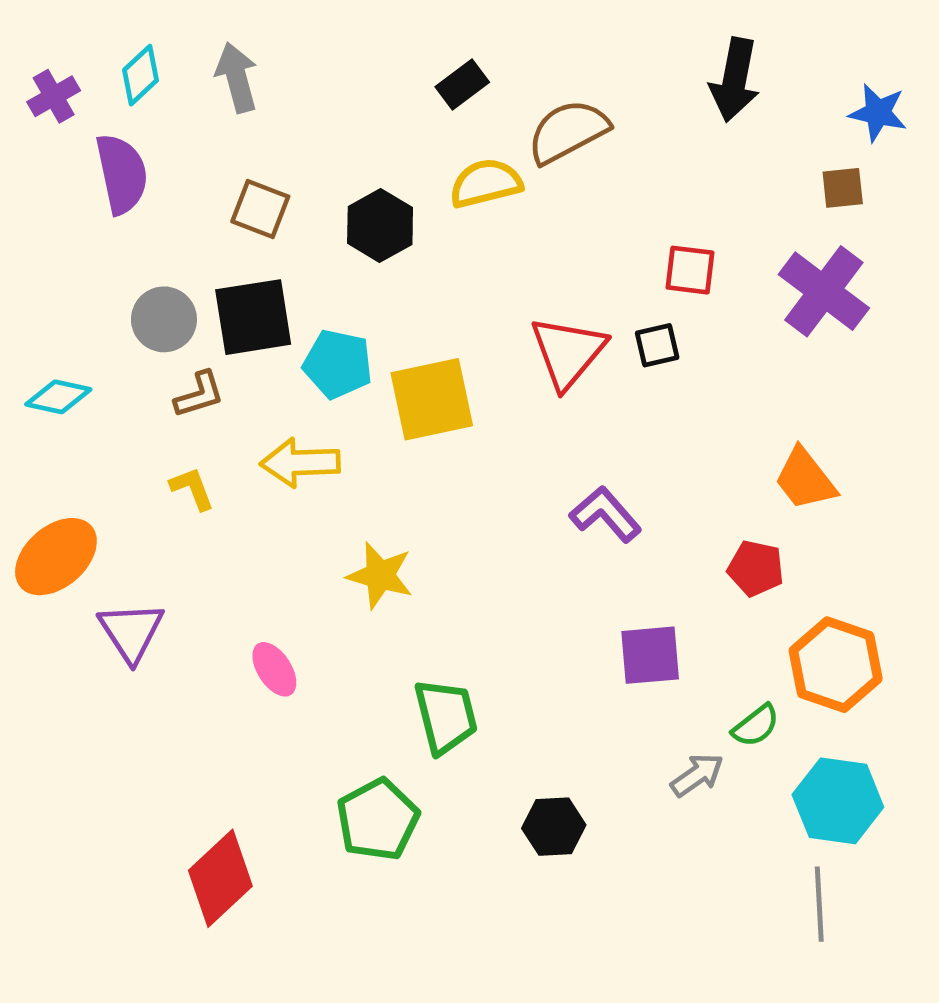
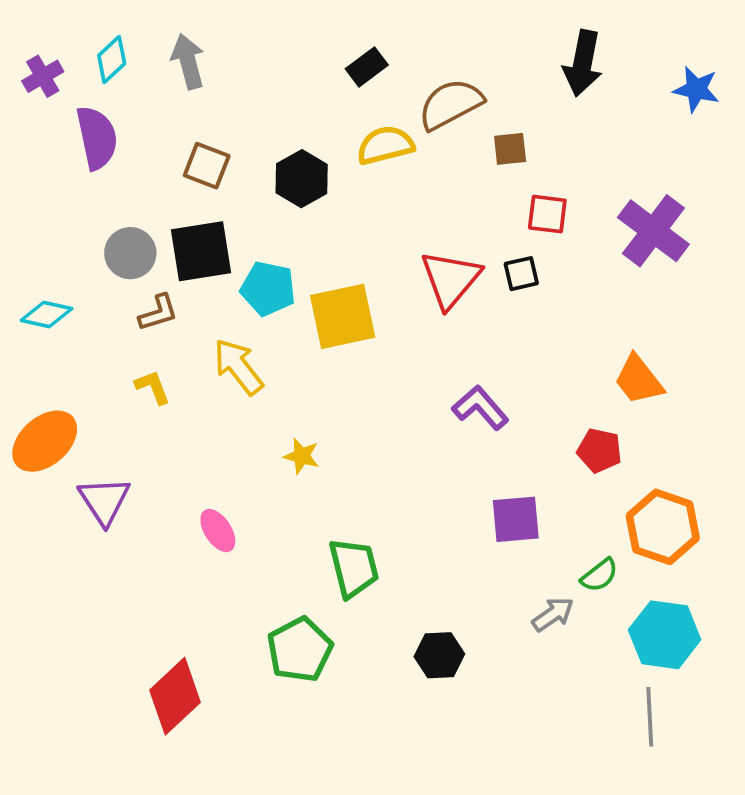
brown square: (843, 188) -> (510, 149), moved
yellow arrow: (300, 463) -> (238, 367), turned 54
yellow star: (380, 575) -> (302, 456), size x0.7

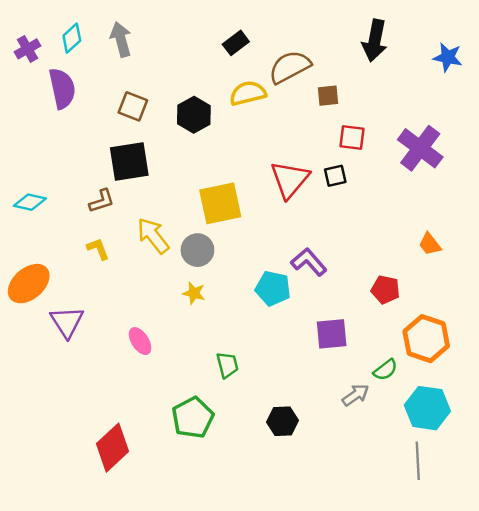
gray circle: (130, 253) -> (197, 250), moved
cyan pentagon: (268, 288) -> (273, 288), moved
orange trapezoid: (639, 380) -> (430, 244), moved, size x0.7
green trapezoid: (354, 568) -> (227, 365), size x0.7

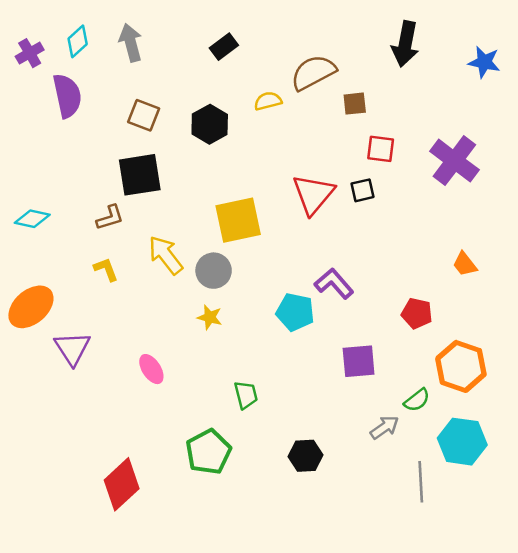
black rectangle: (236, 43) -> (224, 47), moved
yellow semicircle: (248, 93) -> (268, 101), size x0.7
gray line: (418, 461) -> (421, 482), moved

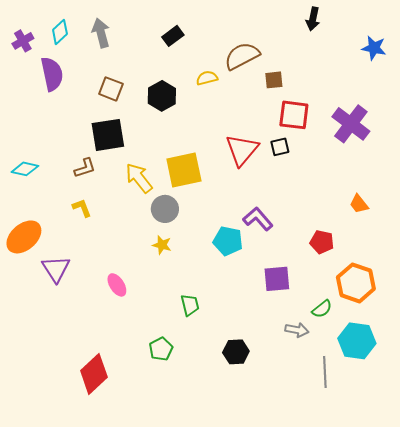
black arrow: (405, 44) -> (313, 19), moved, size x0.7
red square: (381, 149) -> (294, 115), size x1.4
yellow arrow: (166, 255) -> (139, 178), moved
gray arrow: (384, 427) -> (297, 330), turned 45
green pentagon: (208, 452) -> (161, 349), size x0.7

